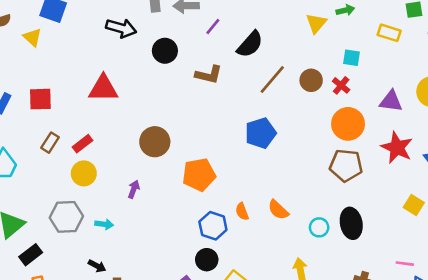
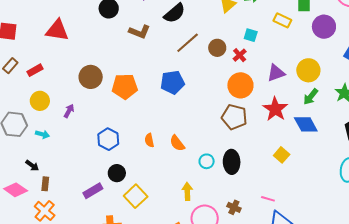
purple triangle: (391, 101) -> (276, 73), turned -36
yellow circle: (84, 173) -> (40, 101), moved
orange pentagon: (199, 175) -> (125, 86), moved
blue hexagon: (213, 226) -> (108, 139), moved

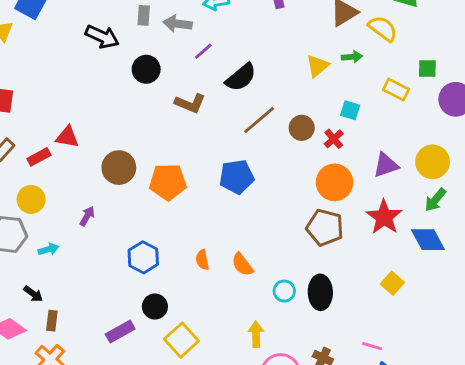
red triangle: (57, 30) -> (67, 137), moved, size x0.7
yellow circle: (40, 101) -> (31, 199), moved
cyan arrow: (42, 134) -> (49, 249), turned -32

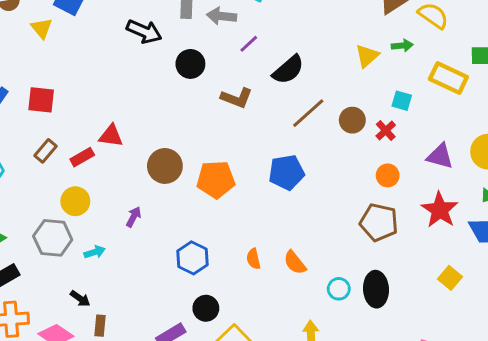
yellow rectangle: (396, 89) -> (448, 78), size x1.4
purple triangle: (386, 165) -> (440, 156), turned 36
orange circle: (334, 182) -> (388, 175), size x0.6

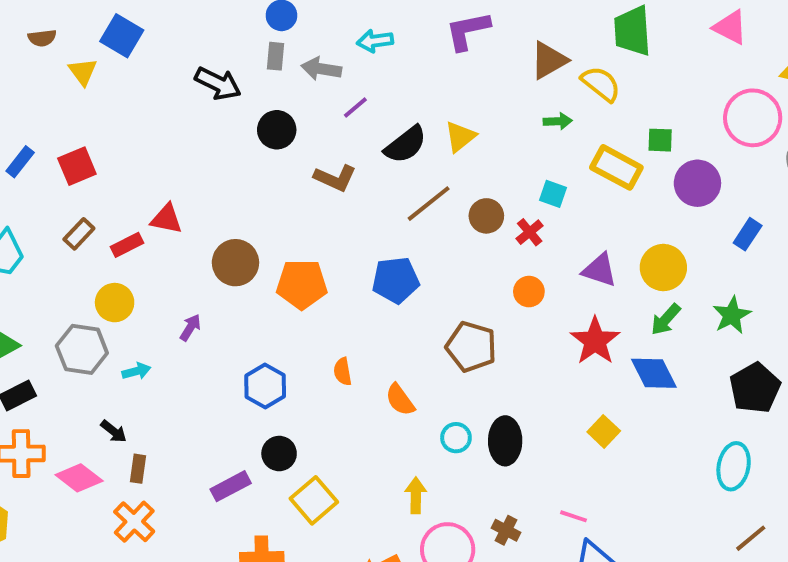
yellow triangle: (367, 56) -> (460, 137), moved
red square: (41, 100) -> (77, 166), turned -32
brown pentagon: (379, 222) -> (471, 347), moved
orange semicircle: (253, 259) -> (343, 372), moved

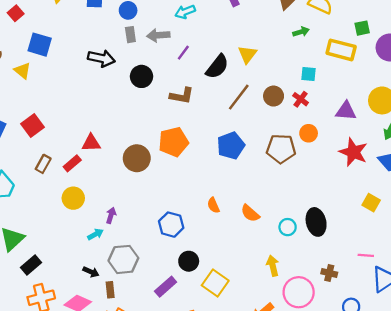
orange pentagon: (302, 284) -> (173, 142), moved
purple arrow: (190, 327) -> (111, 215), moved
brown pentagon: (471, 347) -> (281, 149), moved
gray hexagon: (82, 349) -> (123, 259), moved

